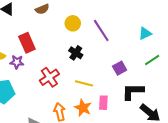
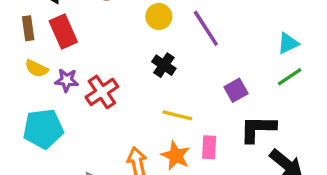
cyan triangle: (145, 34) -> (288, 43), moved
red rectangle: (27, 43) -> (63, 32), moved
red cross: (49, 77) -> (102, 92), moved

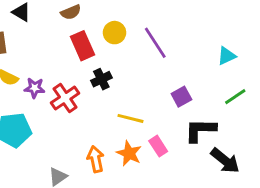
red rectangle: (63, 32) -> (83, 46), moved
black cross: (164, 65) -> (101, 79), moved, turned 30
green line: (290, 77) -> (235, 97), moved
pink rectangle: (209, 147) -> (158, 146), turned -36

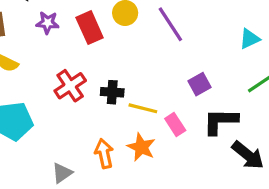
black cross: (101, 79) -> (112, 92), moved, turned 30
purple star: (35, 88) -> (48, 23), moved
pink rectangle: (158, 146) -> (175, 124), moved

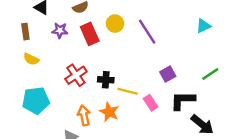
cyan triangle: (250, 39) -> (203, 26), moved
orange star: (141, 147) -> (109, 112), moved
orange arrow: (104, 154) -> (84, 115), moved

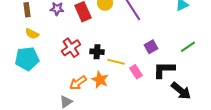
cyan pentagon: (36, 100) -> (27, 59), moved
orange arrow: (84, 115) -> (78, 83), turned -114

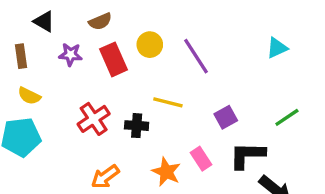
yellow line: (116, 62) -> (168, 102), moved
orange star: (100, 80) -> (166, 172), moved

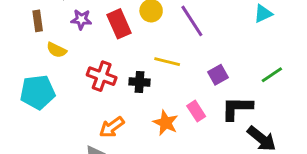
yellow semicircle: (29, 96) -> (57, 50), moved
red cross: (94, 119) -> (102, 76), turned -36

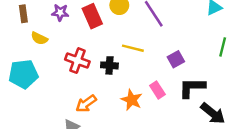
green line: (272, 75) -> (223, 47), moved, turned -42

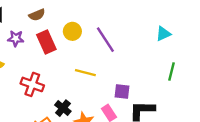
purple square: (176, 59) -> (122, 92), moved, turned 35
black cross: (109, 65) -> (63, 108), moved, turned 35

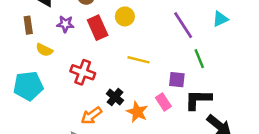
purple line: (105, 40) -> (183, 25), moved
green line: (172, 71) -> (199, 59), moved, turned -36

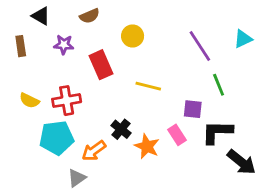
red rectangle: (98, 28) -> (101, 65), moved
yellow semicircle: (44, 50) -> (29, 101), moved
red cross: (83, 72) -> (67, 101), moved, turned -30
cyan pentagon: (28, 86) -> (57, 138), moved

